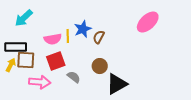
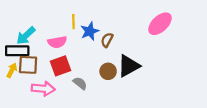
cyan arrow: (24, 18) -> (26, 36), moved
yellow line: (68, 36) -> (73, 22), moved
black triangle: (117, 84) -> (129, 66), moved

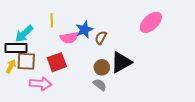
yellow line: (73, 22) -> (52, 20), moved
pink semicircle: (57, 42) -> (69, 38), moved
gray semicircle: (80, 83) -> (100, 85), moved

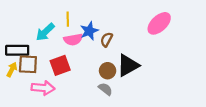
yellow line: (52, 20) -> (68, 19), moved
cyan arrow: (24, 34) -> (45, 32), moved

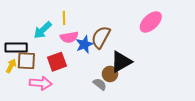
blue star: (89, 31) -> (84, 44), moved
brown semicircle: (106, 40) -> (101, 37), size x1.6
brown circle: (108, 71) -> (110, 74), moved

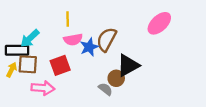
cyan arrow: (43, 30) -> (30, 38), moved

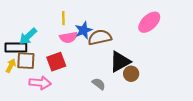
brown semicircle: (106, 39) -> (100, 37), turned 50
blue star: (89, 47) -> (84, 30), moved
brown circle: (116, 78) -> (131, 74), moved

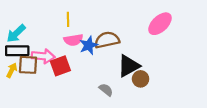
blue star: (84, 30) -> (89, 45), moved
cyan arrow: (28, 36) -> (16, 33), moved
pink arrow: (40, 83) -> (43, 56), moved

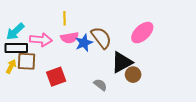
pink ellipse: (160, 24) -> (142, 33), moved
brown semicircle: (107, 40) -> (101, 38), turned 65
pink arrow: (43, 56) -> (41, 40), moved
red square: (60, 66) -> (56, 77), moved

